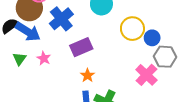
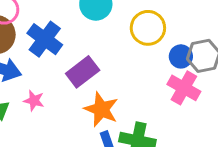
blue circle: (152, 38) -> (181, 56), moved
orange star: (87, 75) -> (101, 109), size x1.6

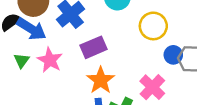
pink cross: (184, 88) -> (152, 87), moved
pink star: (34, 101) -> (50, 60), size x1.5

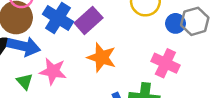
purple rectangle: (94, 47) -> (89, 20), moved
orange star: (101, 80) -> (102, 57), moved

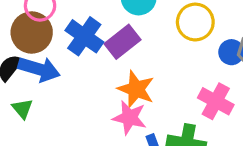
pink star: (53, 71) -> (129, 118), moved
green triangle: (25, 81) -> (22, 109), moved

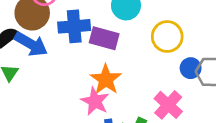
blue cross: (84, 36) -> (74, 26), turned 36
purple rectangle: (122, 42) -> (104, 38), turned 40

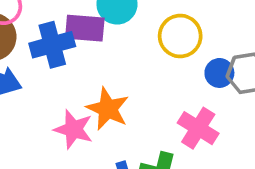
purple rectangle: (104, 38) -> (85, 28), moved
pink star: (95, 101) -> (74, 129), moved

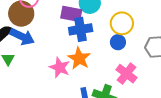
blue cross: (52, 45) -> (81, 29), moved
blue circle: (219, 73) -> (118, 42), moved

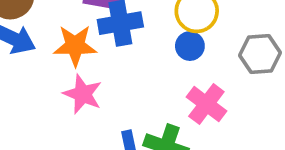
orange star: (79, 58) -> (75, 46), moved, turned -30

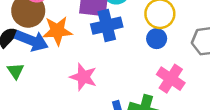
orange star: (75, 46) -> (57, 31), moved

